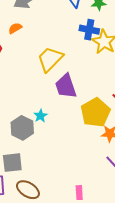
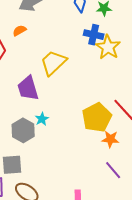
purple trapezoid: (66, 86) -> (28, 88), moved

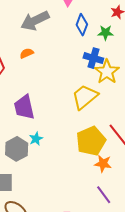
orange semicircle: (20, 31) -> (27, 53), moved
yellow trapezoid: (53, 63) -> (85, 97), moved

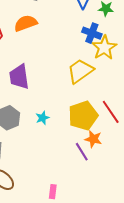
orange semicircle: (27, 53) -> (26, 23), size x1.6
cyan star: (36, 139) -> (42, 118), moved
purple line: (104, 195) -> (82, 152), moved

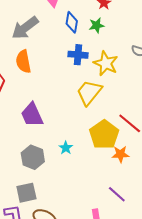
orange semicircle: (26, 23) -> (23, 62), turned -65
blue cross: (92, 33) -> (78, 55), moved
purple line: (82, 152) -> (117, 194), moved

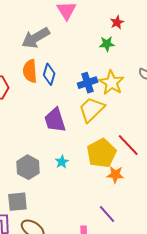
blue diamond: (72, 22) -> (49, 74), moved
blue cross: (78, 55) -> (88, 83), moved, turned -30
purple trapezoid: (32, 115) -> (55, 120), moved

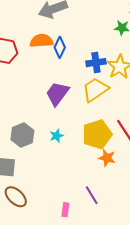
orange semicircle: (30, 71) -> (41, 41), turned 80
purple trapezoid: (55, 120) -> (57, 93), turned 44

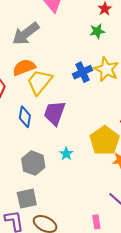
blue diamond: (60, 47) -> (25, 117), moved
yellow trapezoid: (95, 90) -> (40, 82), moved

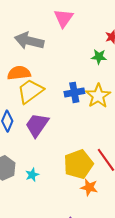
gray arrow: (26, 34) -> (29, 41), turned 36
cyan star: (66, 154) -> (32, 175), moved

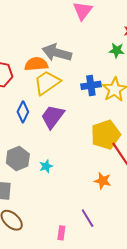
gray arrow: (29, 41) -> (57, 53), moved
yellow pentagon: (78, 164) -> (106, 135), moved

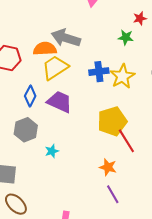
purple trapezoid: (53, 117) -> (60, 102), turned 76
gray hexagon: (18, 158) -> (26, 130), moved
purple line: (88, 218) -> (113, 194), moved

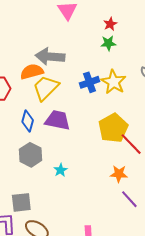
red star: (140, 18) -> (110, 24), moved

